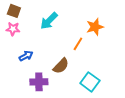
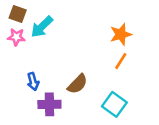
cyan arrow: (49, 21) -> (42, 27), moved
orange line: (78, 44) -> (121, 61), moved
blue arrow: (26, 56) -> (33, 81), moved, turned 104

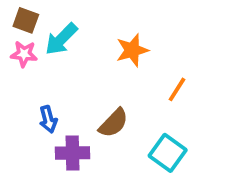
orange star: (121, 34) -> (132, 50), moved

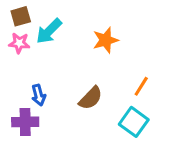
brown square: (26, 20) -> (21, 16), turned -36
orange line: (177, 89) -> (141, 86), moved
purple cross: (72, 153) -> (25, 122), moved

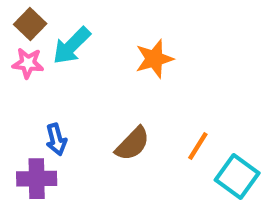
brown square: (21, 16) -> (30, 24), turned -30
orange line: (141, 86) -> (198, 146), moved
cyan square: (134, 122) -> (237, 176), moved

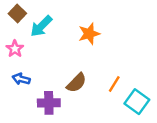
pink star: (28, 63) -> (15, 49), moved, turned 30
blue arrow: (56, 139) -> (21, 79), moved, turned 120
purple cross: (37, 179) -> (49, 103), moved

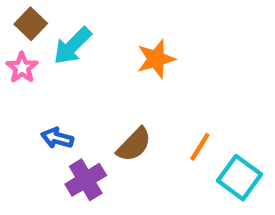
pink star: (15, 49) -> (22, 68), moved
blue arrow: (21, 79) -> (57, 138), moved
purple cross: (49, 103) -> (86, 180), turned -30

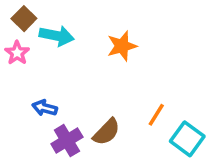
cyan arrow: (72, 46) -> (57, 36), turned -124
brown semicircle: (134, 145) -> (106, 132), moved

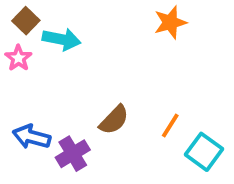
orange star: (122, 46) -> (170, 22), moved
blue arrow: (45, 108) -> (32, 137), moved, size x1.4
brown semicircle: (106, 132) -> (114, 120), moved

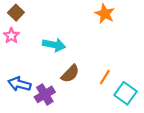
orange star: (170, 22) -> (105, 14), turned -30
cyan arrow: (62, 39) -> (54, 45), moved

